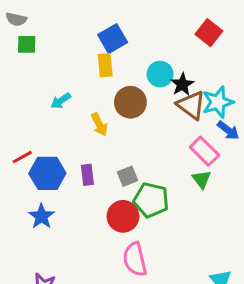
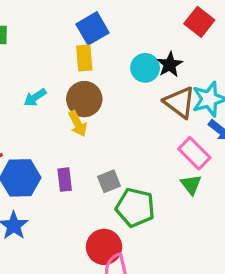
black star: (182, 84) -> (170, 65), moved
brown circle: (130, 102) -> (84, 99), moved
red circle: (123, 216) -> (104, 247), moved

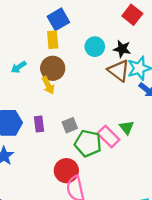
black star: (170, 65) -> (122, 49), moved, turned -30
pink rectangle: (194, 153) -> (108, 137), moved

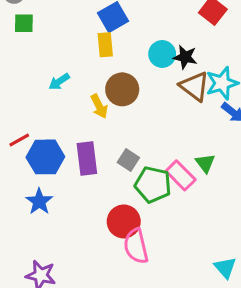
black star: (122, 49) -> (185, 57), moved
brown circle: (53, 68) -> (122, 89), moved
purple rectangle: (39, 124) -> (87, 158), size x1.5
gray square: (70, 125) -> (128, 160), turned -35

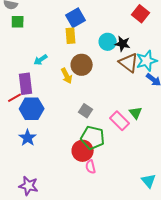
purple rectangle: (87, 158) -> (26, 84), moved
green pentagon: (153, 185) -> (93, 138), moved
pink semicircle: (136, 246) -> (91, 167), size x0.6

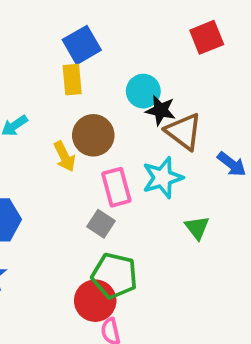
red square: (141, 14) -> (207, 37), turned 30
black star: (123, 44) -> (161, 110), moved
cyan star: (147, 61) -> (162, 178), moved
pink rectangle: (120, 121) -> (116, 187), moved, turned 30

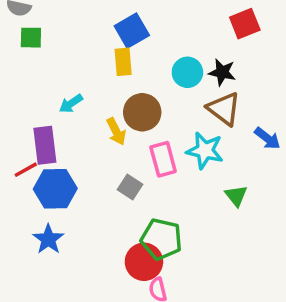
black star: (161, 110) -> (222, 72), moved
cyan star: (162, 178) -> (205, 151), turned 30
gray square: (101, 224) -> (130, 187), moved

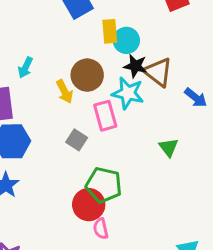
yellow rectangle: (123, 62) -> (110, 31), moved
black star: (222, 72) -> (135, 66), moved
cyan arrow: (71, 104) -> (25, 67), turned -30
cyan star: (205, 151) -> (128, 93), moved

